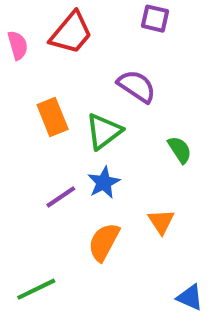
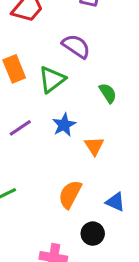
blue star: (104, 183) -> (64, 125), moved
orange semicircle: (104, 242) -> (70, 194), moved

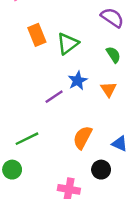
purple semicircle: (76, 46) -> (112, 18), moved
purple line: (20, 128) -> (54, 97), moved
orange triangle: (94, 146) -> (108, 89), moved

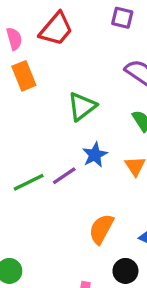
orange rectangle: (37, 35) -> (24, 76), moved
green line: (27, 139) -> (29, 182), moved

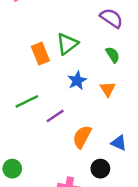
orange rectangle: (24, 76) -> (40, 54), moved
purple line: (64, 176) -> (55, 116), moved

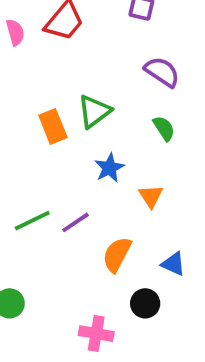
orange triangle: (108, 89) -> (151, 196), moved
green line: (27, 101) -> (32, 221), moved

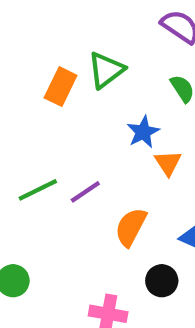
orange rectangle: (53, 126) -> (61, 87), turned 48
blue star: (109, 168) -> (143, 132), moved

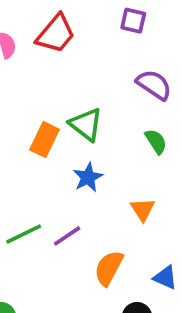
green triangle: (106, 70) -> (86, 124), turned -45
blue star: (143, 132) -> (88, 177), moved

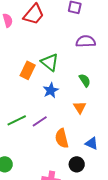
purple semicircle: (154, 85) -> (86, 41), turned -36
green semicircle: (156, 141) -> (85, 80), moved
orange semicircle: (109, 268) -> (62, 138), turned -42

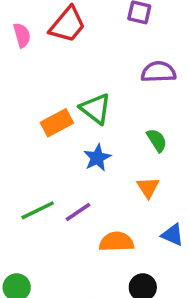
orange rectangle: (28, 70) -> (57, 123), turned 36
orange semicircle: (62, 138) -> (116, 242), turned 102
blue triangle: (92, 143) -> (173, 235), moved

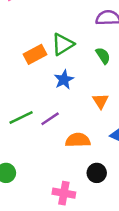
green triangle: (95, 109) -> (63, 44), turned 50
green semicircle: (157, 140) -> (103, 56), moved

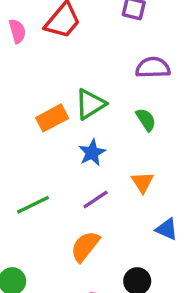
purple line: (50, 119) -> (96, 200), moved
orange semicircle: (78, 140) -> (85, 246), moved, turned -50

